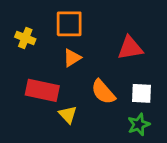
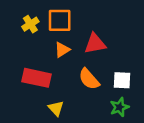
yellow cross: (25, 38) -> (30, 24), moved, turned 35
red triangle: (130, 48) -> (95, 44), moved
yellow triangle: (68, 115) -> (56, 108), moved

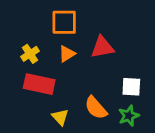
yellow cross: (30, 24) -> (30, 54), moved
orange semicircle: (89, 79) -> (96, 108), moved

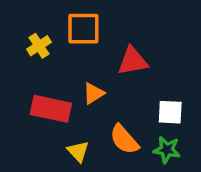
yellow cross: (30, 54) -> (39, 46), moved
orange triangle: (67, 54) -> (94, 93), moved
green star: (129, 116) -> (167, 150), turned 30

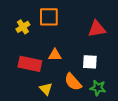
red triangle: (133, 61) -> (97, 29), moved
orange triangle: (94, 93) -> (55, 55), turned 32
white square: (170, 112) -> (90, 62), moved

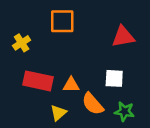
yellow cross: (23, 27) -> (22, 43), moved
orange triangle: (55, 55) -> (71, 85), moved
yellow triangle: (46, 89) -> (58, 113), turned 32

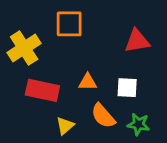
yellow cross: (22, 43) -> (24, 48), size x1.6
orange triangle: (71, 85) -> (88, 82), moved

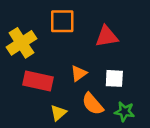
red triangle: (137, 41) -> (107, 36), moved
orange triangle: (88, 82) -> (79, 73), turned -36

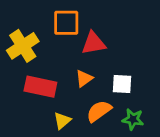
red triangle: (107, 36) -> (93, 43), moved
orange semicircle: (93, 104) -> (99, 111), turned 95

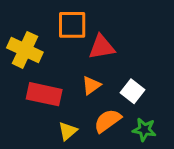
yellow cross: (23, 46) -> (25, 50), turned -32
white square: (122, 84) -> (133, 91), turned 35

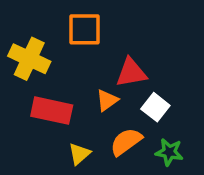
red triangle: (102, 47) -> (131, 73), moved

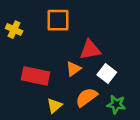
yellow cross: (29, 59) -> (14, 30), moved, size x0.6

